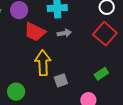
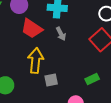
gray arrow: (64, 33) -> (61, 34), turned 64

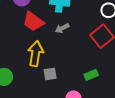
gray arrow: (61, 34) -> (62, 28), turned 88

